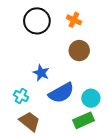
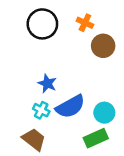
brown circle: (79, 51) -> (103, 46), moved
cyan cross: (21, 96) -> (41, 110), moved

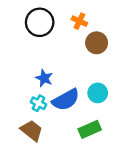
cyan circle: (104, 113) -> (98, 93), moved

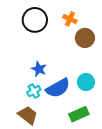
cyan cross: (38, 103) -> (34, 91), turned 32

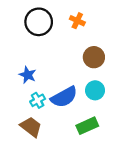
brown circle: (85, 38) -> (94, 57), moved
blue star: (39, 69) -> (28, 75), moved

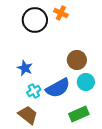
orange cross: (77, 21) -> (61, 13), moved
brown circle: (94, 57) -> (77, 60), moved

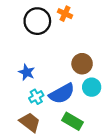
green rectangle: (79, 114) -> (72, 121), moved, turned 54

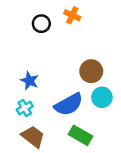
black circle: (37, 21) -> (41, 24), size x0.6
cyan cross: (36, 97) -> (25, 108), moved

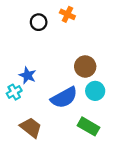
cyan cross: (25, 108) -> (14, 92), moved
green rectangle: (81, 135) -> (89, 126), moved

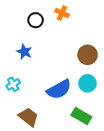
brown circle: (85, 67) -> (88, 55), moved
blue star: (28, 75) -> (24, 52), moved

